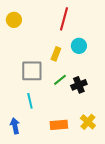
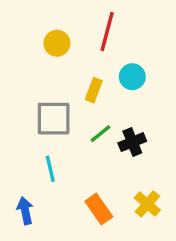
yellow circle: (14, 20) -> (57, 43), moved
orange rectangle: (59, 125) -> (99, 209), turned 60

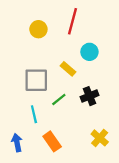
yellow rectangle: (94, 90) -> (68, 69), moved, turned -70
green line: (100, 134) -> (59, 99), moved
orange rectangle: (99, 209) -> (52, 141), moved

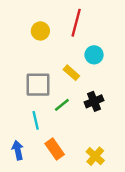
yellow cross: (100, 138) -> (95, 156), moved

